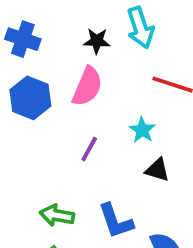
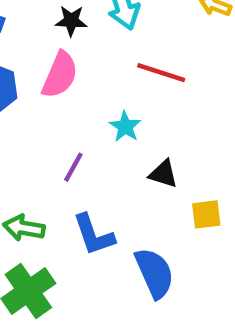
purple line: (89, 149) -> (73, 167), moved
black triangle: (157, 170) -> (163, 174), moved

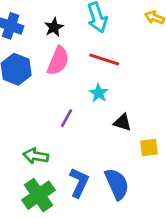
black star: (71, 21) -> (54, 27), moved, turned -30
red line: (161, 73) -> (104, 59), moved
blue L-shape: (94, 235) -> (79, 183), moved, turned -136

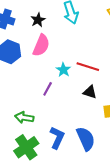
red line: (104, 59) -> (88, 67), moved
cyan star: (99, 93) -> (63, 70), moved

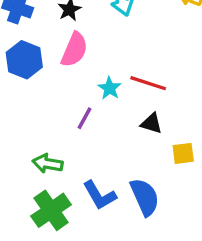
blue L-shape: (57, 138) -> (100, 195), turned 125

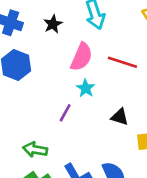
pink semicircle: (74, 50) -> (82, 57), moved
red line: (148, 83) -> (122, 62), moved

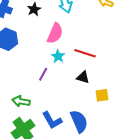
red line: (122, 62) -> (85, 53), moved

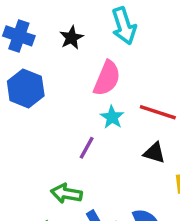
green arrow: (21, 101) -> (66, 193), moved

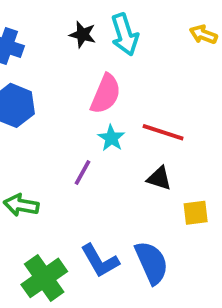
black star: (71, 38) -> (83, 35), moved, turned -30
green arrow: (66, 193) -> (21, 205), moved

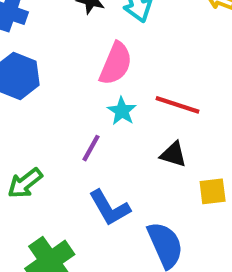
green arrow: (21, 205) -> (25, 183), turned -48
blue L-shape: (100, 261) -> (110, 208), moved

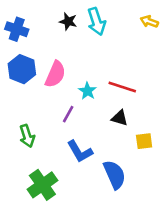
pink semicircle: (116, 64) -> (55, 74), moved
green arrow: (25, 183) -> (27, 136), turned -70

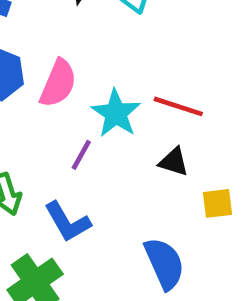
cyan star: (87, 91) -> (116, 113), size x1.5
blue L-shape: (80, 151) -> (67, 222), moved

